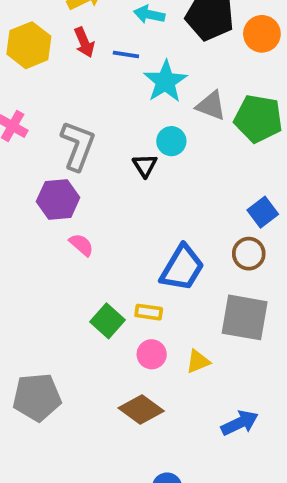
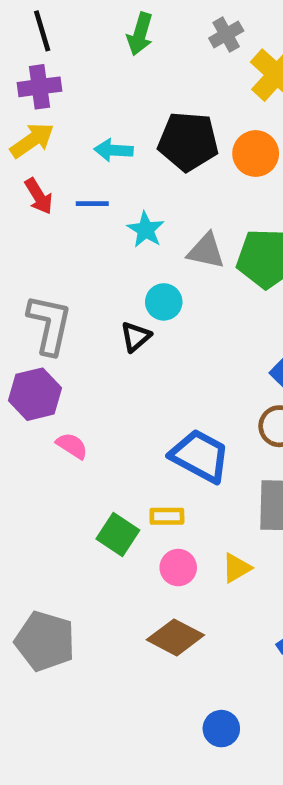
cyan star: (165, 81) -> (146, 230), size x0.7
black triangle: (145, 165) -> (136, 337), turned 30
blue trapezoid: (182, 268) -> (200, 456), turned -84
gray pentagon: (37, 397) -> (45, 641), turned 30

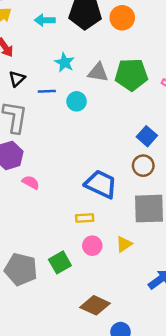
blue line: (92, 204) -> (47, 91), moved
black triangle: (136, 337) -> (17, 79), moved
green square: (118, 535) -> (60, 262), moved, turned 30
brown diamond: (175, 637) -> (95, 305), moved
gray pentagon: (45, 641) -> (21, 269), moved

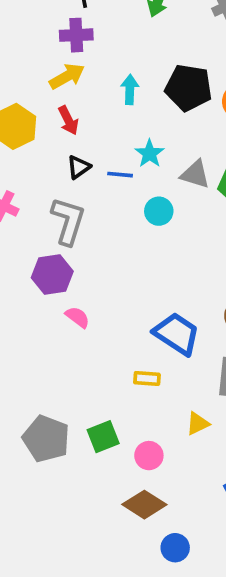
cyan arrow: (45, 20) -> (130, 89), turned 84
blue line: (47, 91) -> (120, 175), moved
pink circle: (92, 246) -> (149, 456), moved

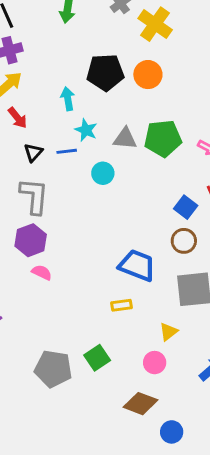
cyan arrow: (130, 89) -> (68, 99), moved
pink semicircle: (78, 317) -> (42, 272), moved
pink circle: (149, 456) -> (155, 363), moved

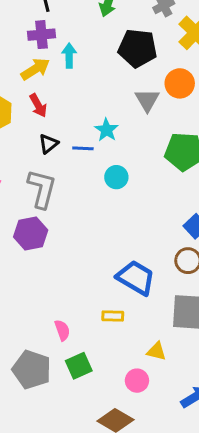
black pentagon: (105, 72) -> (138, 48), moved
cyan arrow: (68, 99) -> (69, 56), moved
gray triangle: (125, 139) -> (147, 100), moved, turned 45
pink semicircle: (42, 272) -> (62, 330), moved, turned 36
yellow triangle: (168, 332) -> (156, 351), turned 42

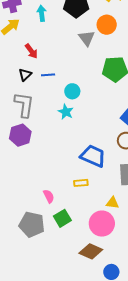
cyan arrow: (69, 56) -> (42, 13), moved
red arrow: (38, 105) -> (31, 51), moved
cyan star: (106, 130) -> (66, 112), moved
pink circle: (137, 381) -> (102, 224), size x1.6

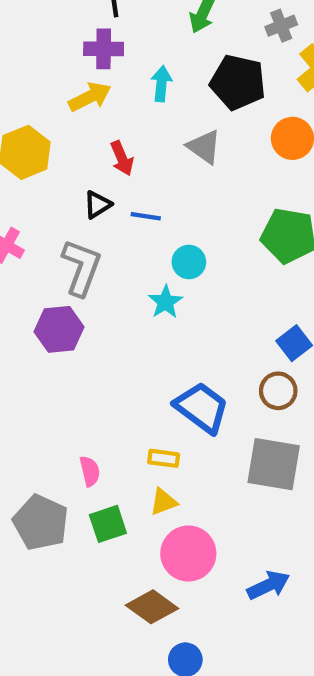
gray triangle: (87, 38) -> (204, 147), moved, turned -30
yellow triangle: (112, 203) -> (163, 502), moved, turned -40

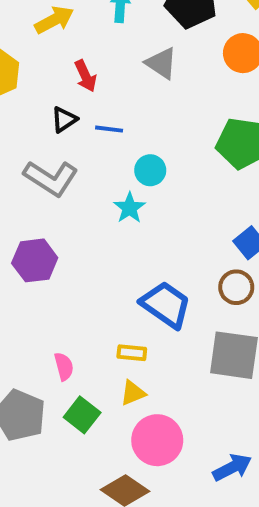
gray L-shape: (81, 267) -> (51, 178), turned 104
purple hexagon: (59, 329) -> (35, 260), moved
green square: (108, 524) -> (82, 415), turned -32

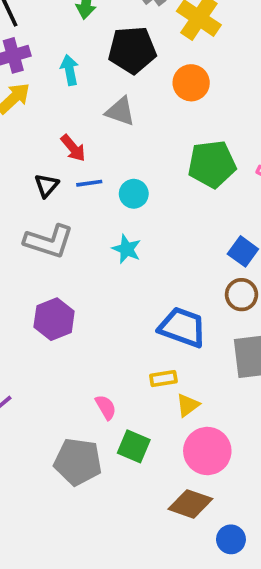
red arrow: (85, 76) -> (73, 148), moved
cyan circle: (150, 170) -> (134, 194), moved
yellow triangle: (133, 393) -> (188, 405), moved

